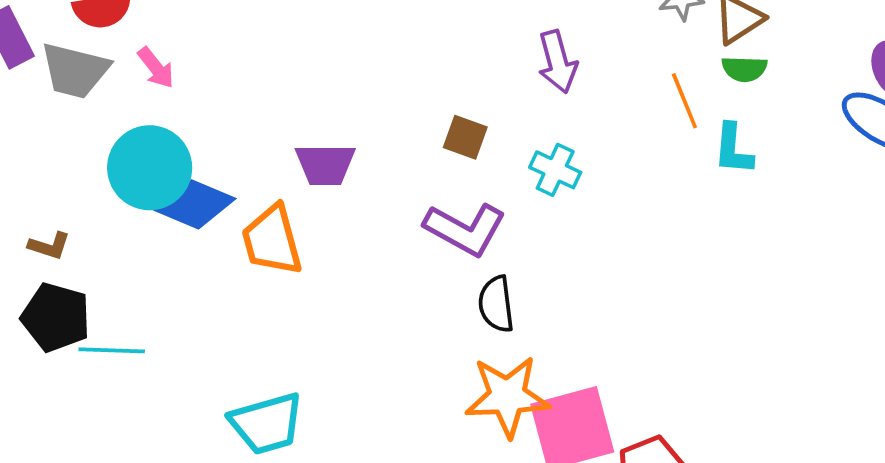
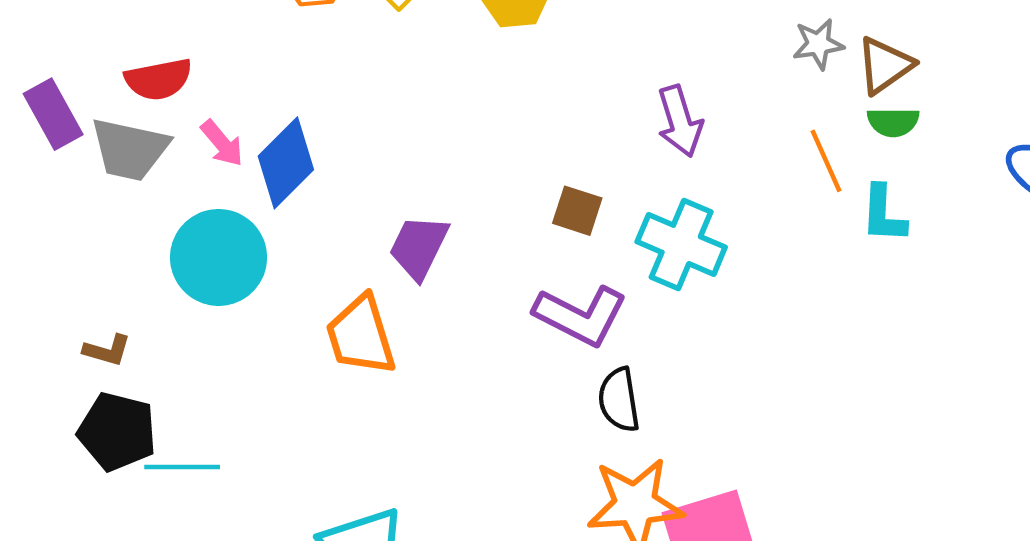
purple trapezoid: (325, 164) -> (419, 247), turned 118
cyan cross: (555, 170) -> (681, 244), size x1.5
blue diamond: (195, 204) -> (286, 163), moved, turned -66

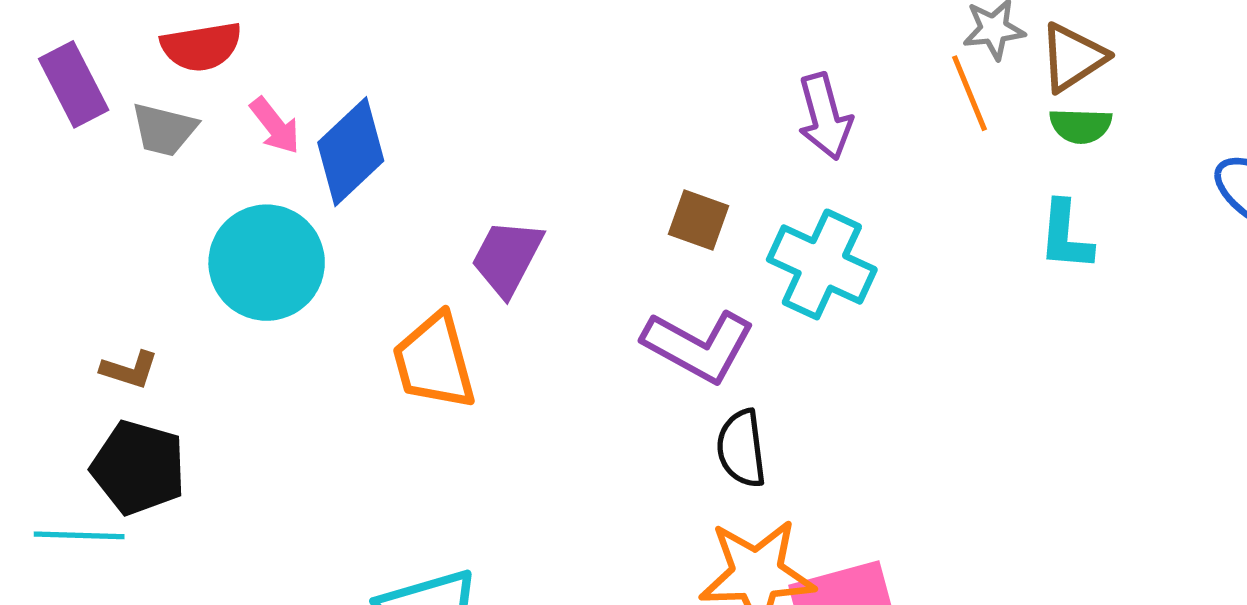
gray trapezoid: (130, 149) -> (164, 130), size x0.7
orange line: (826, 161) -> (970, 93), moved
cyan line: (182, 467) -> (79, 535), moved

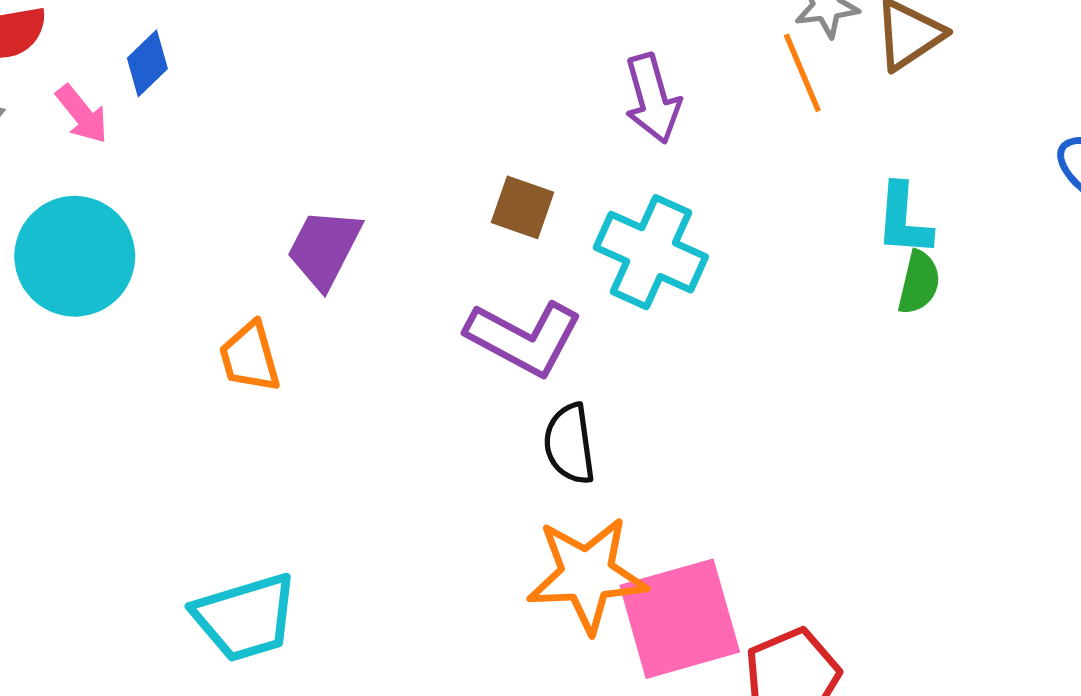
green semicircle: (1081, 126) -> (919, 282), moved, turned -78
blue diamond: (351, 152) -> (147, 63), moved, size x0.6
orange trapezoid: (434, 361) -> (250, 357), size x0.7

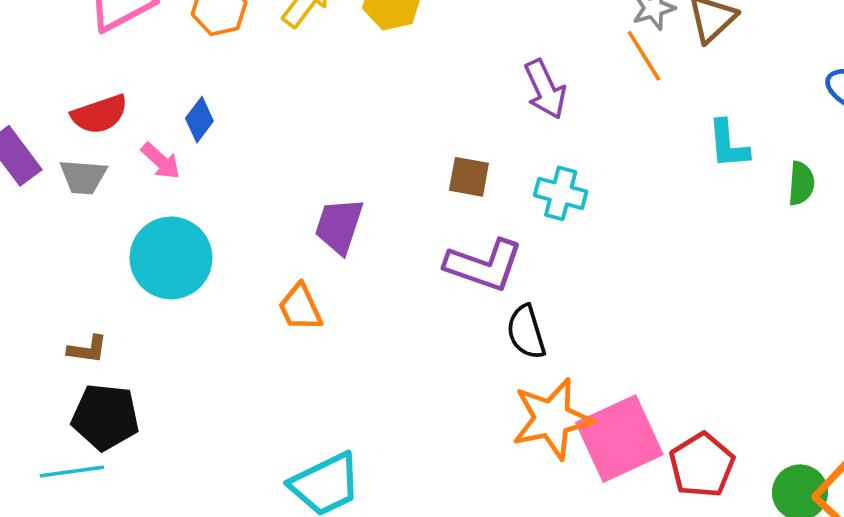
cyan cross: (651, 252) -> (561, 193), size x0.7
green semicircle: (919, 282) -> (801, 183), moved

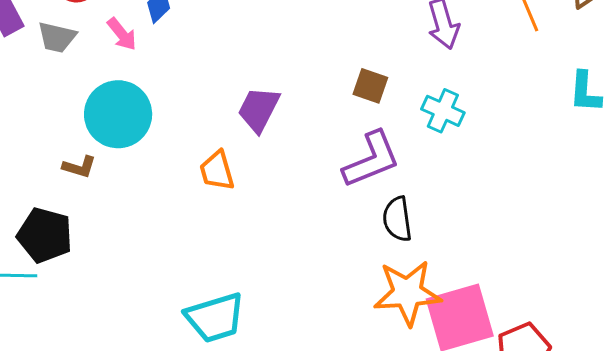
purple L-shape: (484, 265) -> (371, 159), turned -50
brown L-shape: (87, 349) -> (79, 167), moved

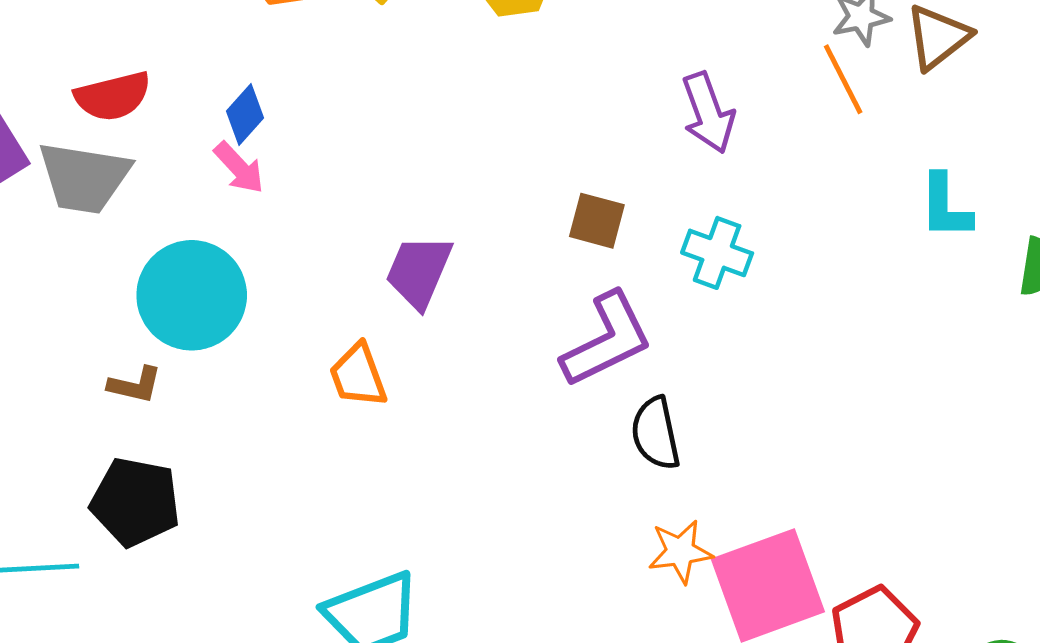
pink arrow: (122, 34) -> (239, 168), moved
gray trapezoid: (57, 37) -> (84, 178), size x1.5
black pentagon: (45, 235) -> (135, 502), moved
orange star: (407, 293) -> (680, 552), size x0.6

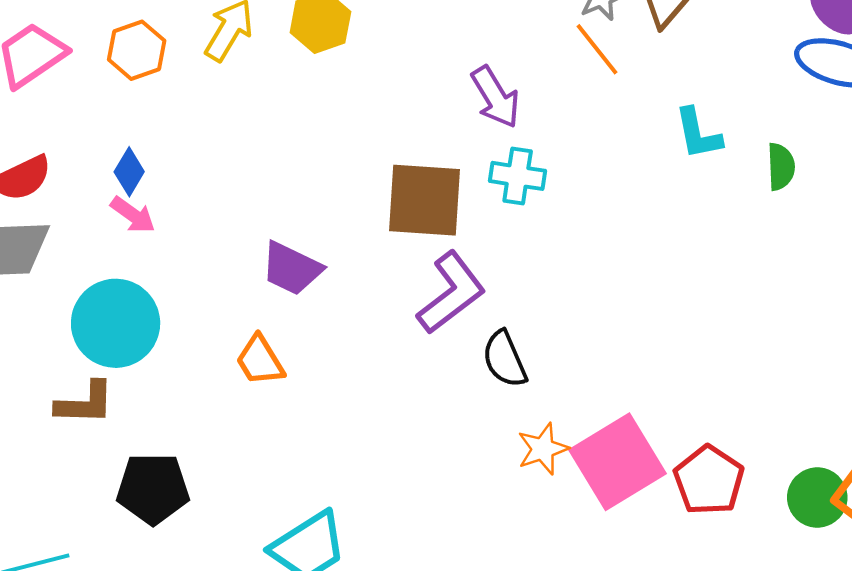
brown square: (597, 221) -> (424, 200), size x1.8
cyan cross: (717, 253) -> (518, 176), moved
purple trapezoid: (419, 271) -> (292, 268), turned -76
brown L-shape: (135, 385) -> (85, 403), size x1.4
black pentagon: (135, 502) -> (153, 489), moved

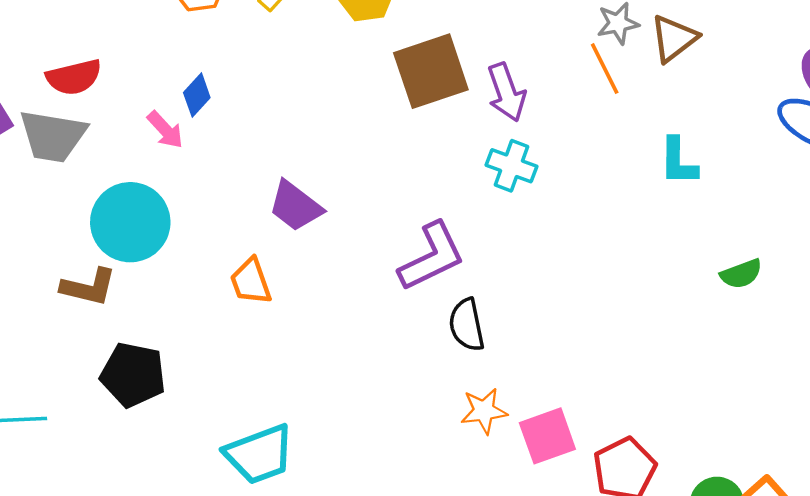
green semicircle: (781, 167) -> (741, 274), moved, turned 60
blue diamond: (129, 172) -> (197, 95), moved
brown square: (424, 200) -> (431, 71), moved, turned -34
pink square: (617, 462) -> (547, 436), size x0.7

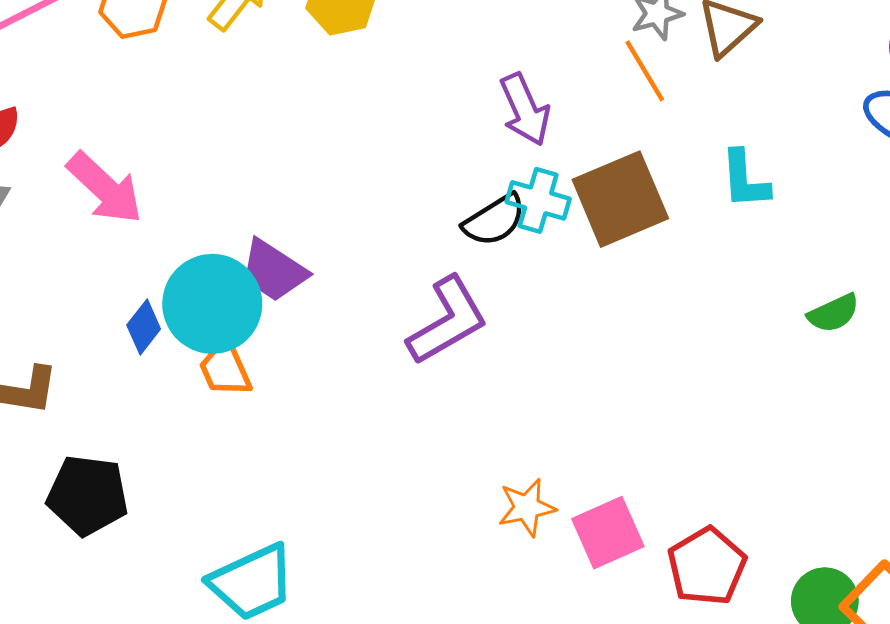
brown square: (431, 71) -> (620, 199), moved
blue diamond: (197, 95) -> (144, 327), moved
pink arrow: (165, 130) -> (105, 188), size x1.6
cyan circle: (130, 222) -> (212, 304), moved
black semicircle: (467, 325) -> (494, 220), moved, turned -106

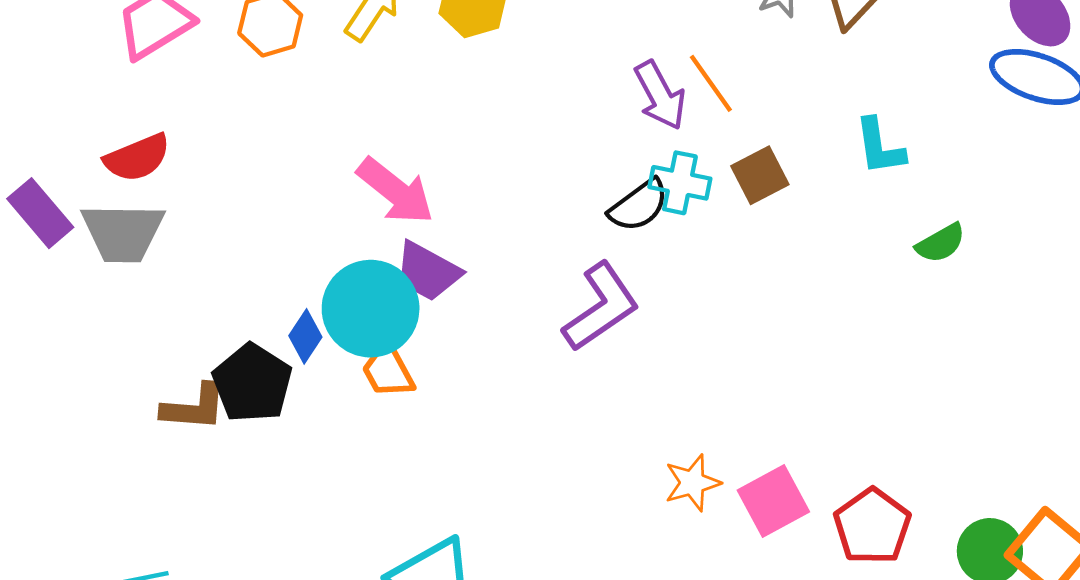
orange line: (645, 71) -> (711, 83), moved
pink arrow: (105, 188) -> (395, 191), moved
brown square: (620, 199) -> (760, 175), size x0.6
green semicircle: (834, 313) -> (941, 243), moved
black pentagon: (88, 495) -> (252, 383), moved, turned 30

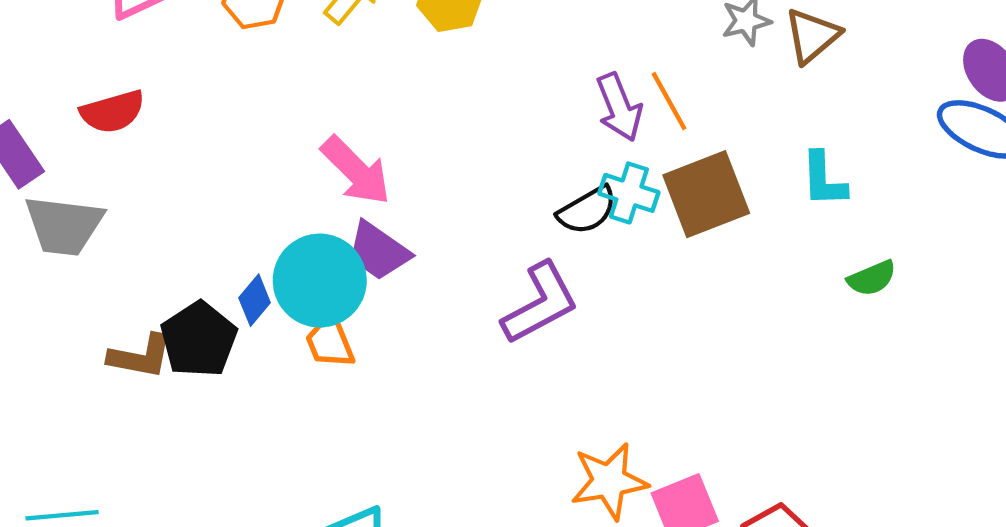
brown square: (760, 175) -> (706, 194), size x1.6
gray trapezoid: (123, 233) -> (64, 225), moved
orange star: (692, 483) -> (609, 481), size x1.4

